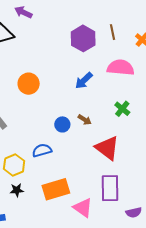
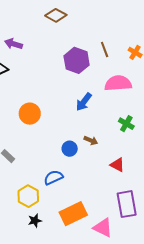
red triangle: (107, 148) -> (117, 165), size x0.6

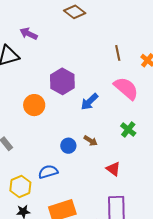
purple hexagon: (77, 60) -> (62, 81), moved
pink semicircle: (118, 83) -> (126, 88), turned 36

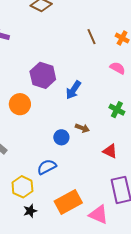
pink semicircle: (126, 88) -> (118, 68), moved, size x0.6

